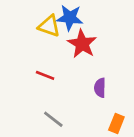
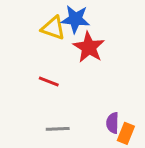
purple semicircle: (100, 88) -> (113, 123), moved
gray line: (53, 119) -> (58, 129), turned -40

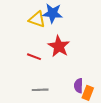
red star: (89, 47) -> (59, 46), moved

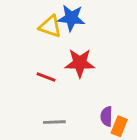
red star: (59, 46) -> (80, 63), turned -30

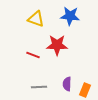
blue star: (71, 18) -> (70, 16), moved
purple semicircle: (106, 116) -> (67, 84), moved

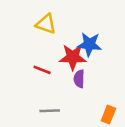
blue star: (70, 16) -> (89, 44), moved
purple semicircle: (67, 84) -> (79, 79), moved

